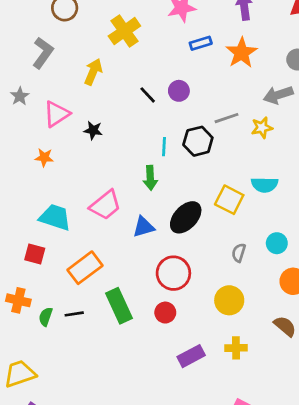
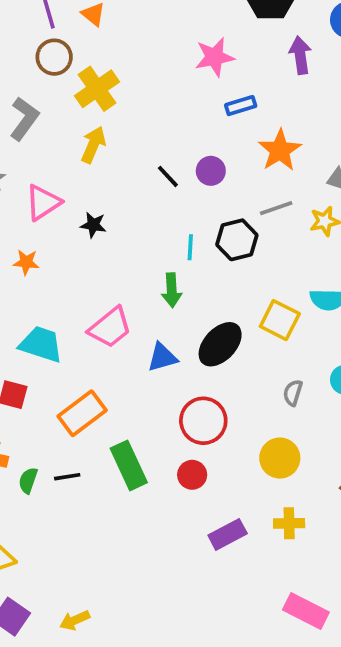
yellow cross: (124, 31) -> (97, 89), moved
orange star: (241, 53) -> (280, 150), moved

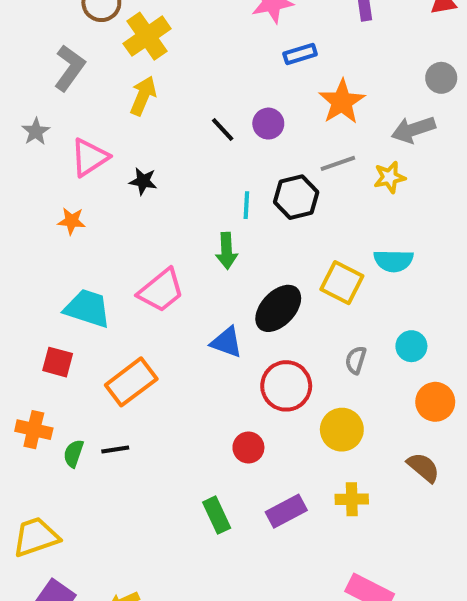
blue triangle: (162, 357) -> (227, 342), moved, turned 36
red circle: (203, 421) -> (286, 386), moved
green rectangle: (129, 465) -> (217, 515), moved, size x0.7

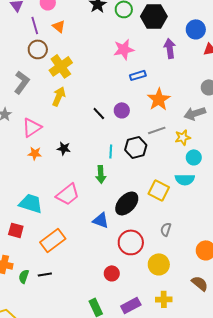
black star: (143, 181) -> (64, 148), moved
orange star: (72, 221) -> (35, 153), moved
cyan circle: (411, 346) -> (194, 157), moved

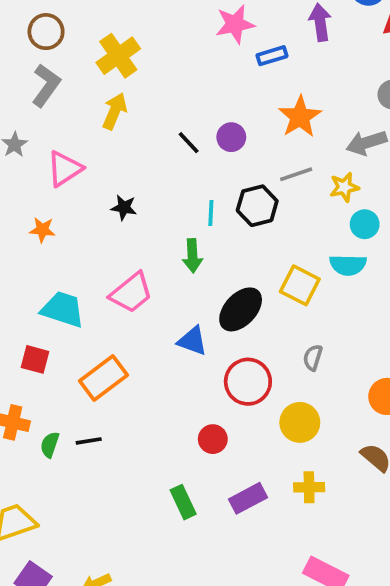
brown circle: (38, 49) -> (46, 32), moved
blue rectangle: (138, 75) -> (272, 56), moved
orange star: (35, 153) -> (42, 230), moved

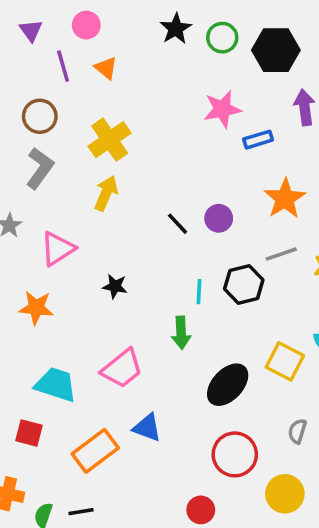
orange star: (42, 230) -> (36, 308), size x1.4
blue triangle: (192, 341) -> (147, 428), moved

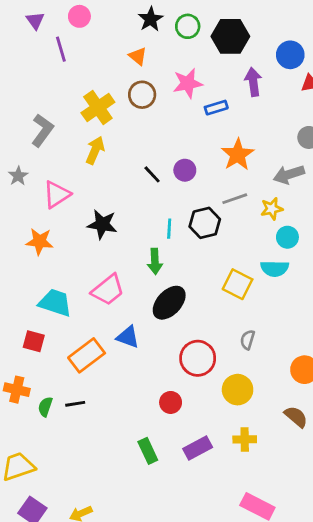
orange triangle: (106, 68) -> (138, 56), moved
brown circle: (40, 116) -> (142, 95), moved
black star: (115, 286) -> (102, 224), size x1.5
black ellipse: (228, 385) -> (169, 303), moved

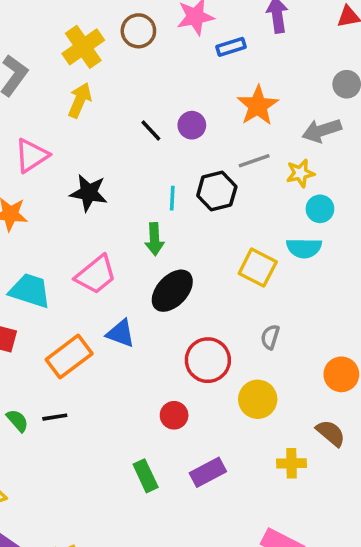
green semicircle: (45, 407) -> (17, 421), turned 120
yellow cross: (245, 439) -> (292, 463), moved

